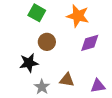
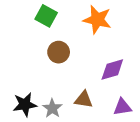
purple diamond: (90, 43) -> (112, 70), moved
black star: (29, 63) -> (25, 105), moved

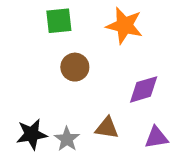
green square: (46, 16) -> (59, 21), turned -35

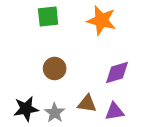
brown circle: (75, 67) -> (55, 69), moved
purple triangle: (156, 137) -> (114, 111), moved

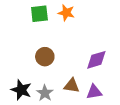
orange star: (101, 20) -> (66, 13), moved, size x0.7
black star: (26, 109) -> (21, 90), turned 30

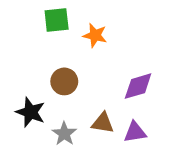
orange star: (66, 13) -> (95, 35), moved
black star: (21, 90) -> (30, 112), moved

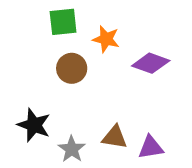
brown circle: (64, 81) -> (72, 68), moved
purple diamond: (138, 86) -> (151, 63), moved, turned 36

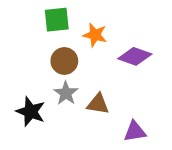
brown triangle: (115, 137) -> (98, 104), moved
gray star: (72, 149) -> (66, 93), moved

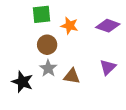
purple diamond: (135, 56) -> (108, 26), moved
purple triangle: (135, 131) -> (108, 67), moved, turned -36

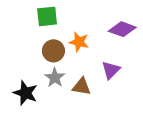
orange star: (70, 26) -> (79, 42), moved
purple triangle: (108, 67) -> (111, 70), moved

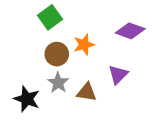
green square: (47, 16) -> (50, 17), turned -30
orange star: (79, 42) -> (84, 45), turned -30

